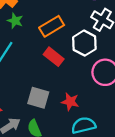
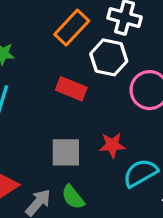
orange rectangle: (52, 26) -> (72, 28), moved

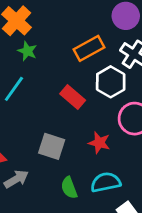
red star: (112, 145) -> (99, 143), moved
green semicircle: (73, 197) -> (69, 188), moved

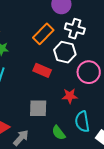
cyan semicircle: (106, 182) -> (82, 121), turned -70

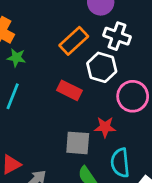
gray square: (38, 108) -> (78, 143), moved

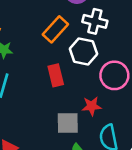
red rectangle: (69, 90) -> (56, 75), turned 55

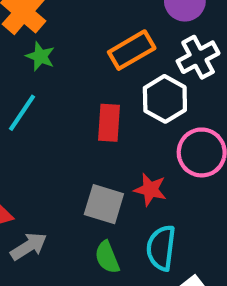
white cross: (95, 21) -> (198, 57), turned 30

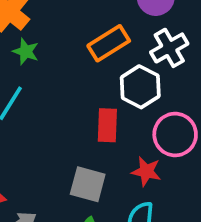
red rectangle: (109, 123) -> (107, 125), moved
red star: (150, 190) -> (146, 171), moved

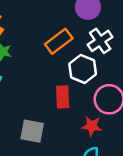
gray square: (88, 184) -> (32, 131), moved

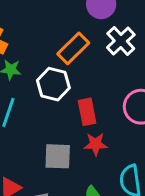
white hexagon: (83, 69) -> (53, 84), moved
red star: (92, 126) -> (96, 144), moved

